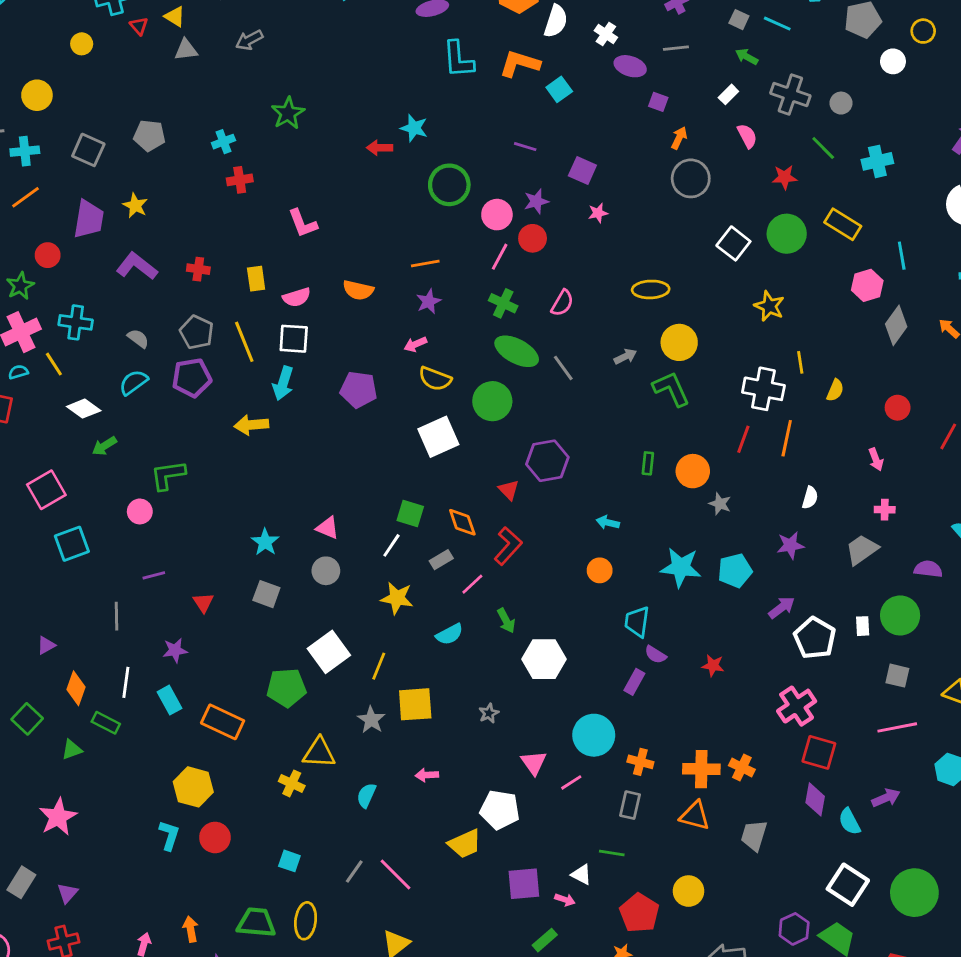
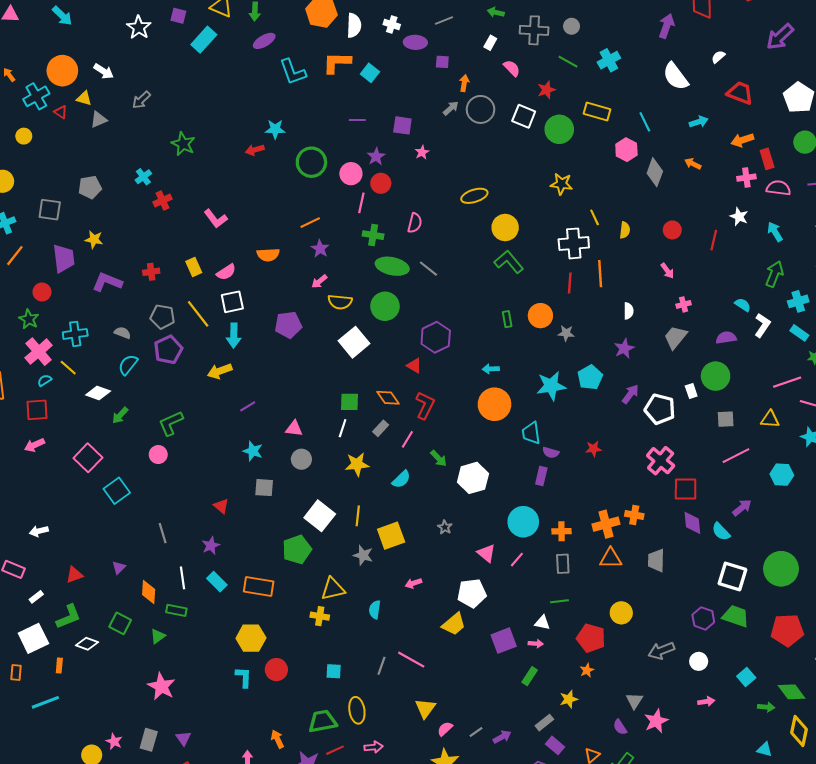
white square: (733, 243) -> (524, 116), moved
gray arrow: (625, 356) -> (451, 108), moved
orange circle: (600, 570) -> (494, 404), size x1.8
purple line: (154, 575) -> (248, 406), moved

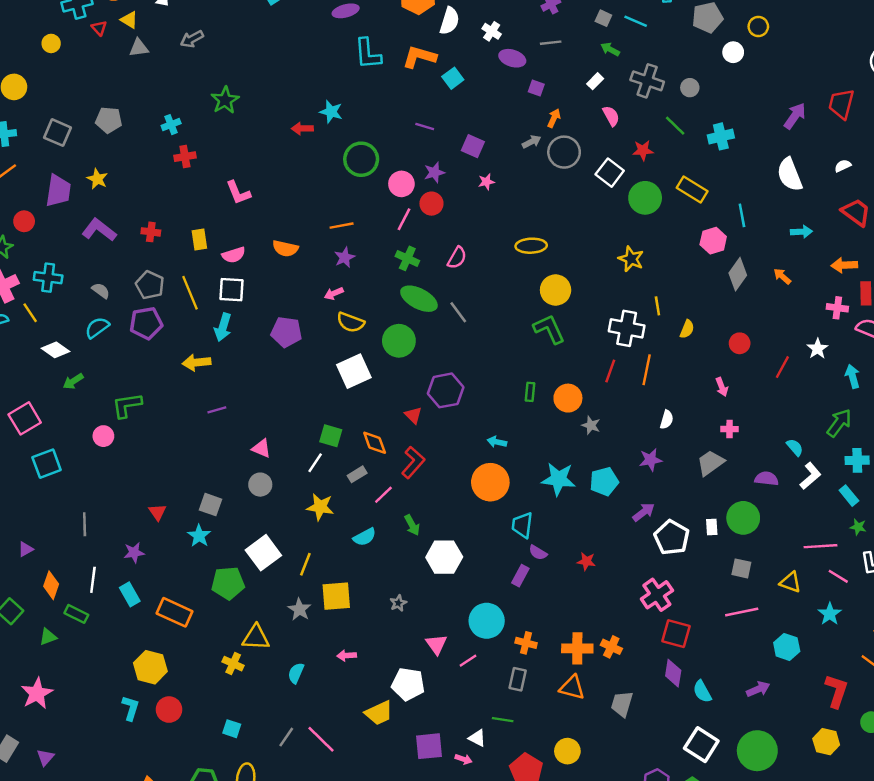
cyan star: (253, 451) -> (199, 536), moved
purple arrow: (742, 508) -> (758, 689), moved

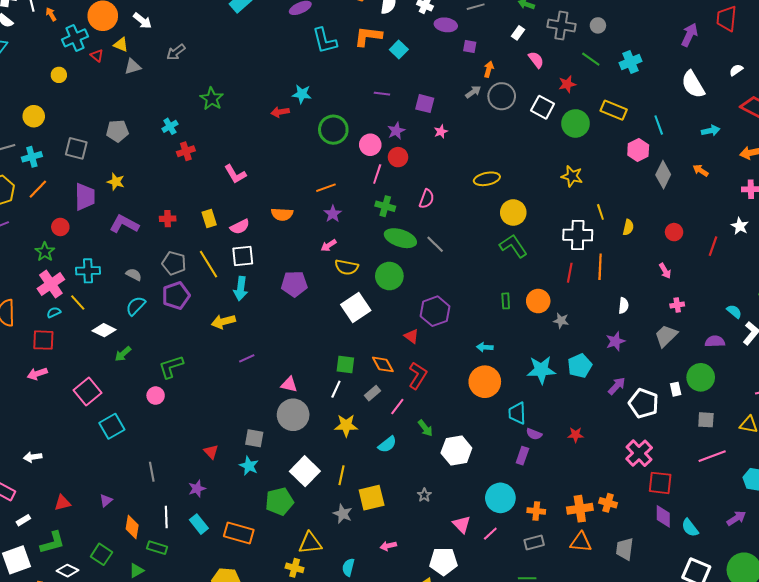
gray circle: (260, 485) -> (293, 415), size x1.6
gray rectangle: (518, 679) -> (534, 543), turned 72

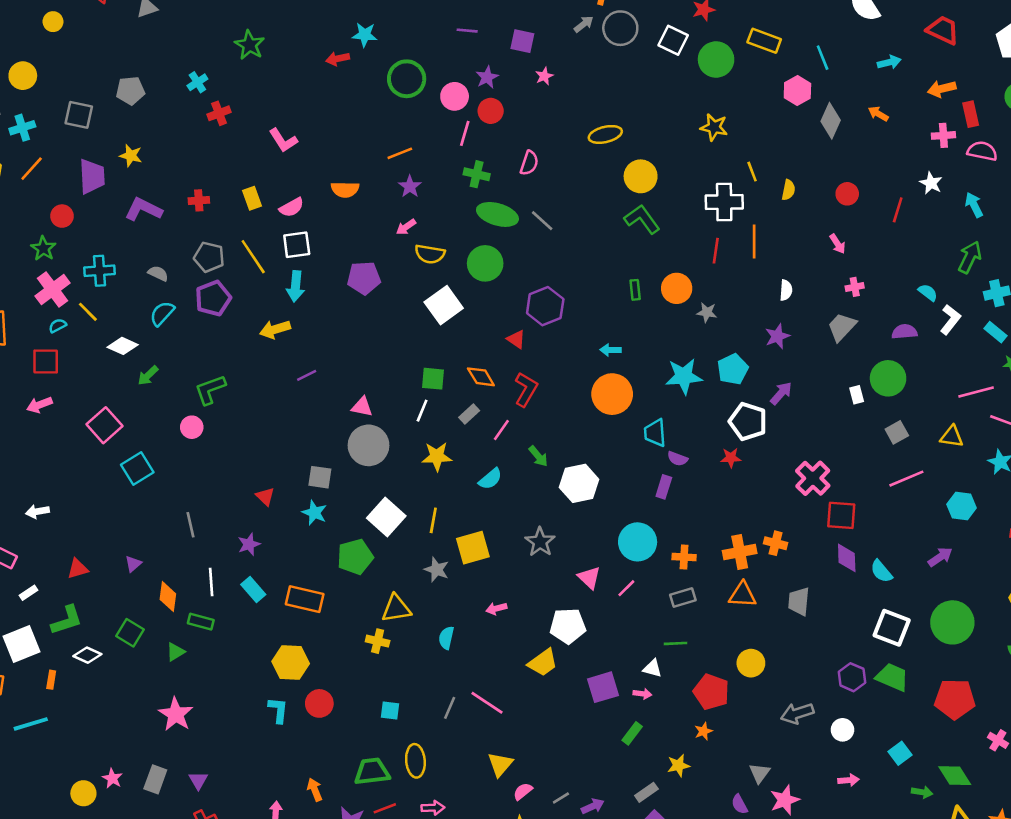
white pentagon: (644, 403) -> (748, 421), moved
gray square: (706, 420) -> (897, 432), turned -30
gray star: (424, 495) -> (540, 542), size x1.6

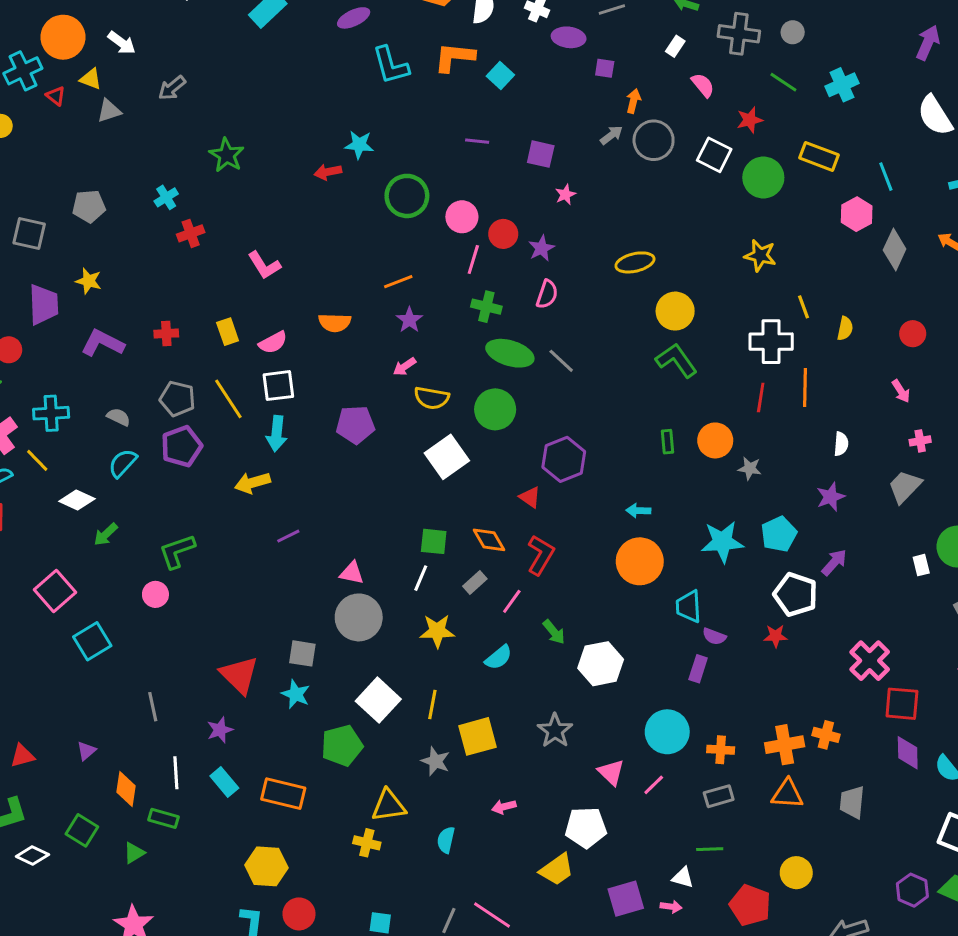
purple star: (487, 77) -> (541, 248), moved
red triangle: (265, 496) -> (239, 675), size x1.8

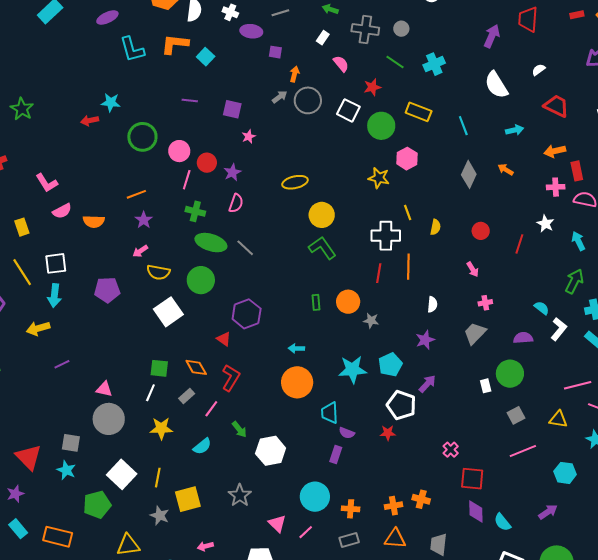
pink hexagon: (857, 214) -> (407, 159), moved
pink semicircle: (273, 343) -> (62, 211), moved
pink cross: (870, 661) -> (451, 450), size x0.6
orange cross: (785, 745) -> (393, 506), size x0.7

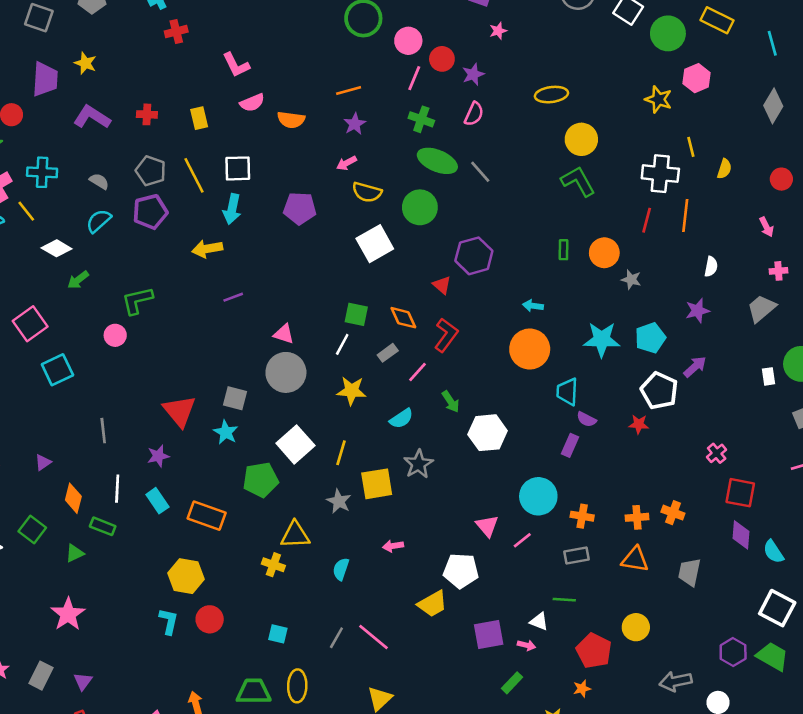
gray star: (240, 495) -> (418, 464), moved

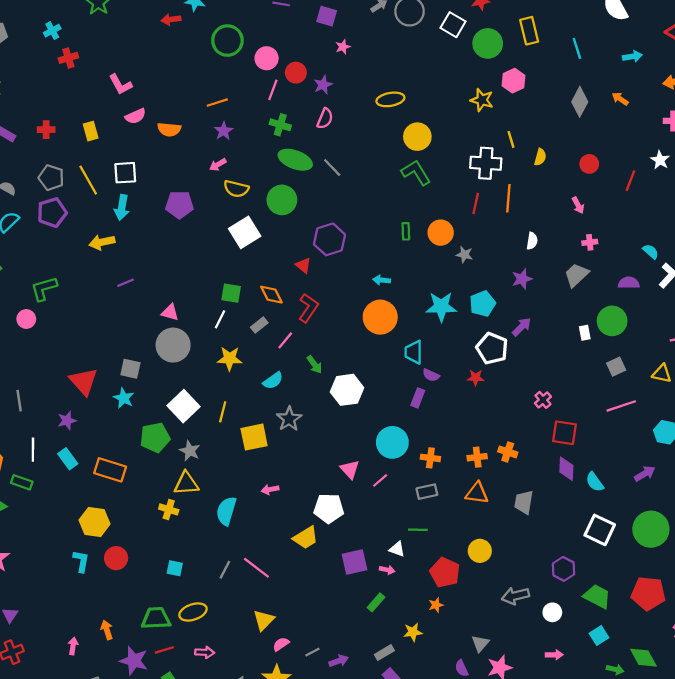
yellow rectangle: (717, 20) -> (529, 31), turned 52
gray star: (339, 501) -> (190, 451), moved
cyan semicircle: (341, 569) -> (226, 511), size x1.5
green trapezoid: (772, 656) -> (597, 596), moved
yellow ellipse: (297, 686) -> (193, 612), turned 72

